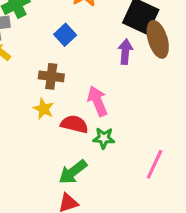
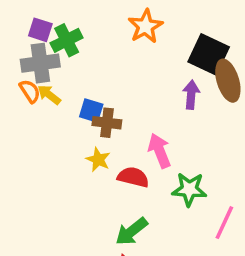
blue square: (65, 35) -> (91, 110), moved, turned -30
green star: (104, 138) -> (189, 189), moved, size x1.4

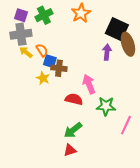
green cross: (67, 40) -> (44, 15), moved
orange semicircle: (30, 91) -> (42, 50), moved
yellow star: (98, 160) -> (43, 78), moved

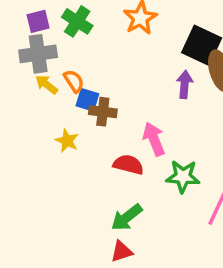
purple square: (21, 15) -> (38, 21), turned -32
green cross: (44, 15) -> (77, 21), turned -30
yellow star: (43, 78) -> (67, 141), moved

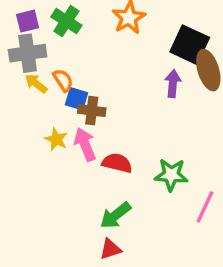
pink arrow: (154, 139) -> (85, 144), moved

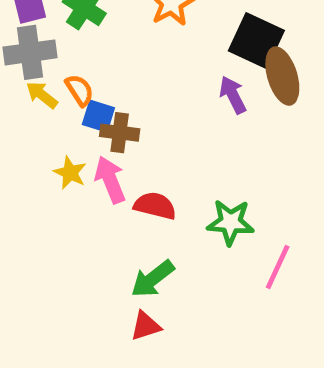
purple arrow: (173, 84) -> (233, 95), turned -32

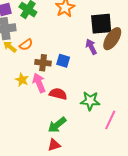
black square: (256, 41) -> (101, 24), turned -30
brown ellipse: (282, 76) -> (112, 39), turned 50
orange semicircle: (80, 90) -> (26, 45), turned 88
blue square: (98, 116) -> (63, 61), moved

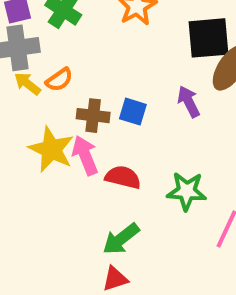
purple arrow: (91, 47) -> (189, 102), moved
yellow star: (22, 80) -> (51, 149), size x1.6

